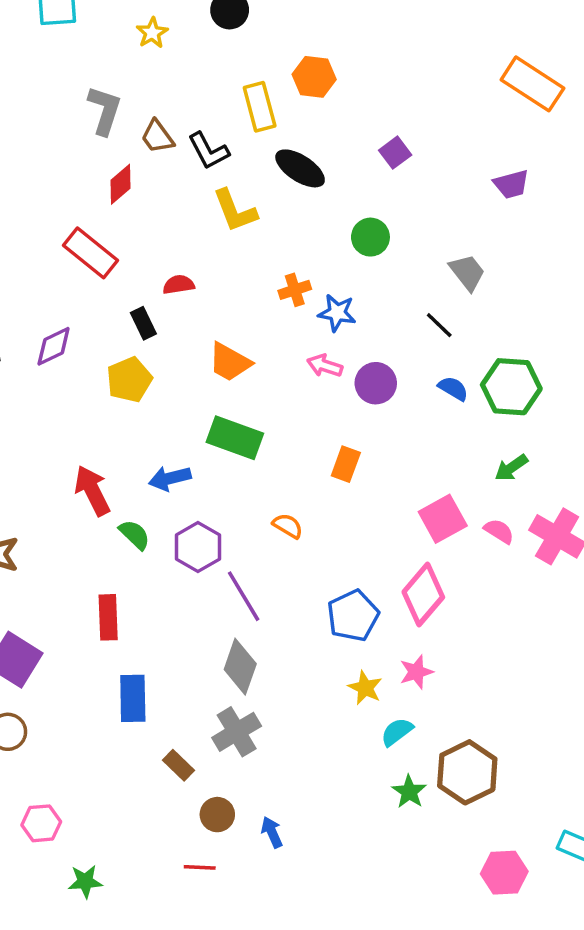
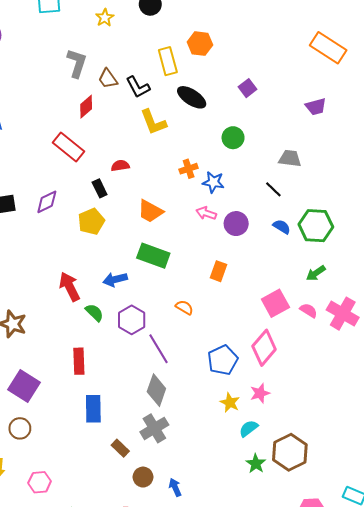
gray trapezoid: (467, 272) -> (290, 158), turned -45

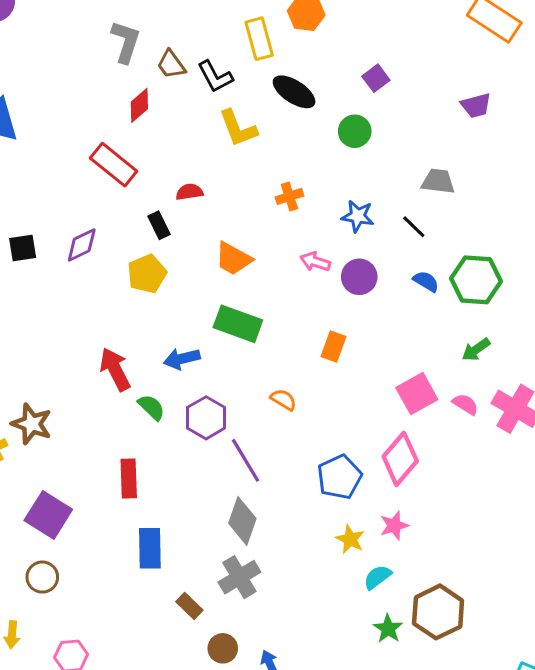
green circle: (233, 138) -> (355, 131), moved
blue star: (213, 182) -> (358, 216), moved

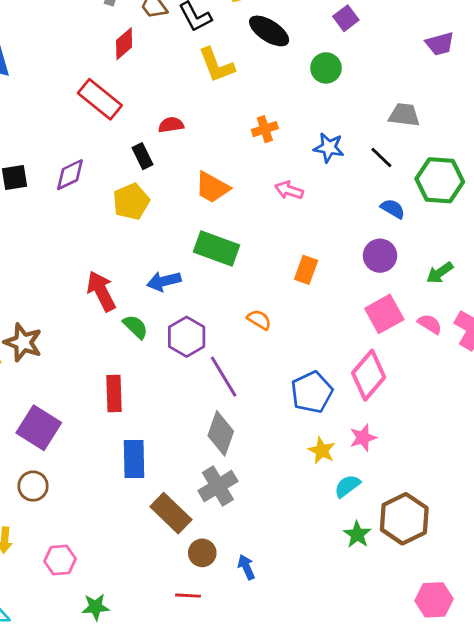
purple circle: (359, 277) -> (380, 256), moved
green hexagon: (476, 280) -> (440, 180), moved
brown rectangle: (189, 606) -> (171, 513), size x1.6

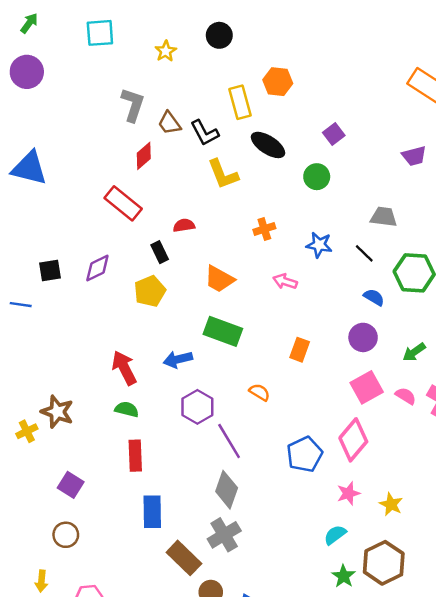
green semicircle: (135, 327) -> (127, 409), moved, turned -30
purple square: (39, 428) -> (71, 485), size x0.7
yellow star: (322, 450) -> (391, 504), moved

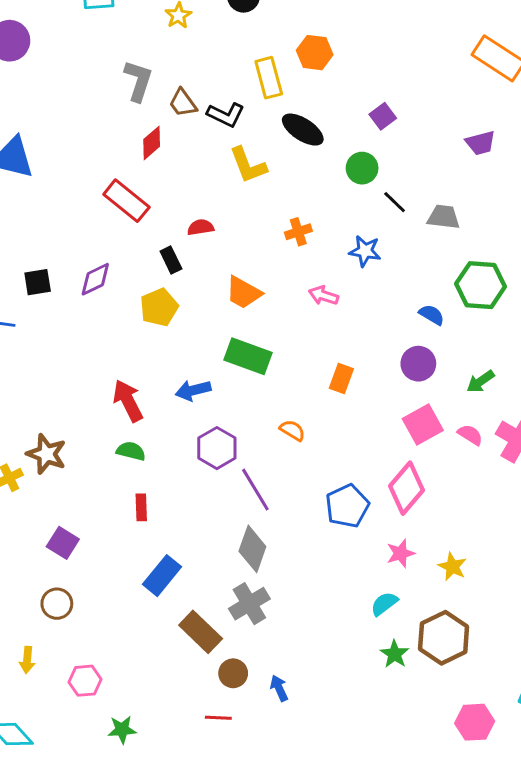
black L-shape: (205, 133) -> (226, 115), turned -36
black line: (364, 253) -> (395, 202), moved
red rectangle: (135, 456) -> (141, 507), size x0.7
blue rectangle: (152, 512) -> (162, 576), turned 40

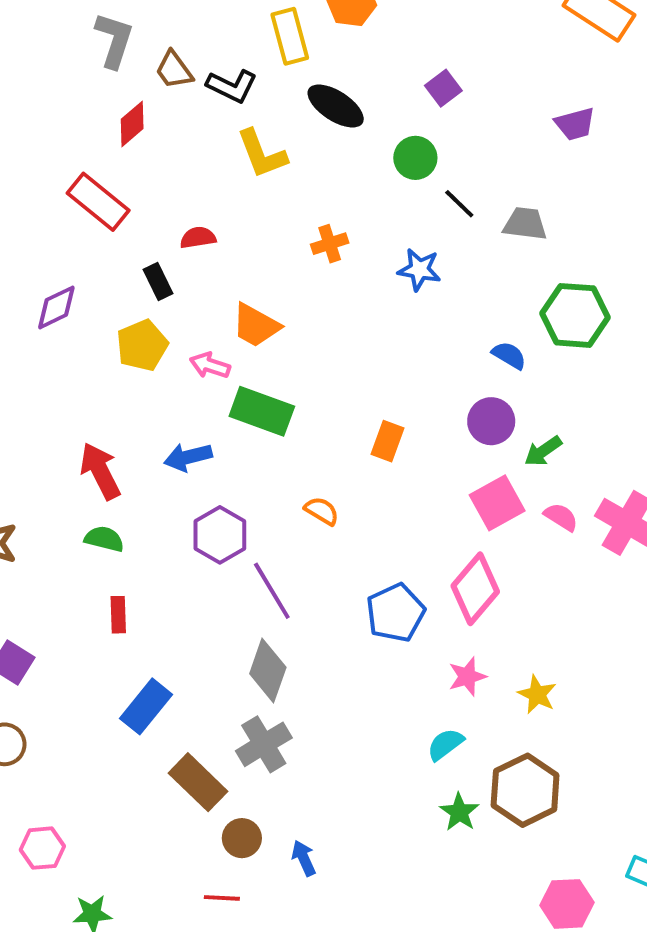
pink arrow: (324, 296) -> (210, 365), moved
green arrow: (481, 381) -> (543, 451), moved

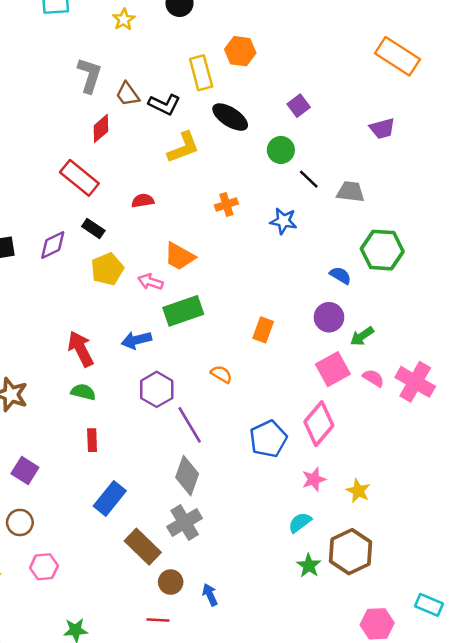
yellow L-shape: (262, 154) -> (183, 147), turned -90
black rectangle: (158, 282) -> (93, 229), moved, turned -30
green rectangle: (262, 411) -> (183, 311), turned -39
pink hexagon: (42, 848) -> (44, 567), moved

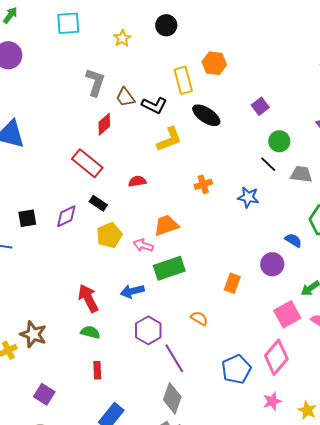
green circle: (281, 150) -> (279, 141), moved
orange trapezoid: (179, 256) -> (166, 225), turned 132
purple circle: (329, 317) -> (272, 264), moved

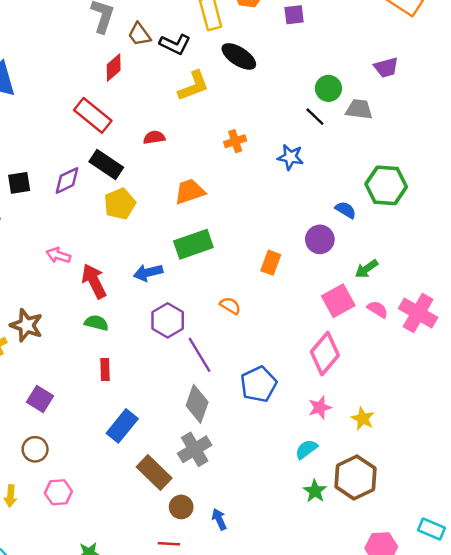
purple square: (260, 106) -> (294, 15), moved, turned 30
gray trapezoid: (301, 174) -> (359, 109), moved
black rectangle: (98, 203) -> (106, 164), size x1.5
pink arrow: (143, 245) -> (58, 255), moved
blue pentagon: (236, 369) -> (258, 384), moved

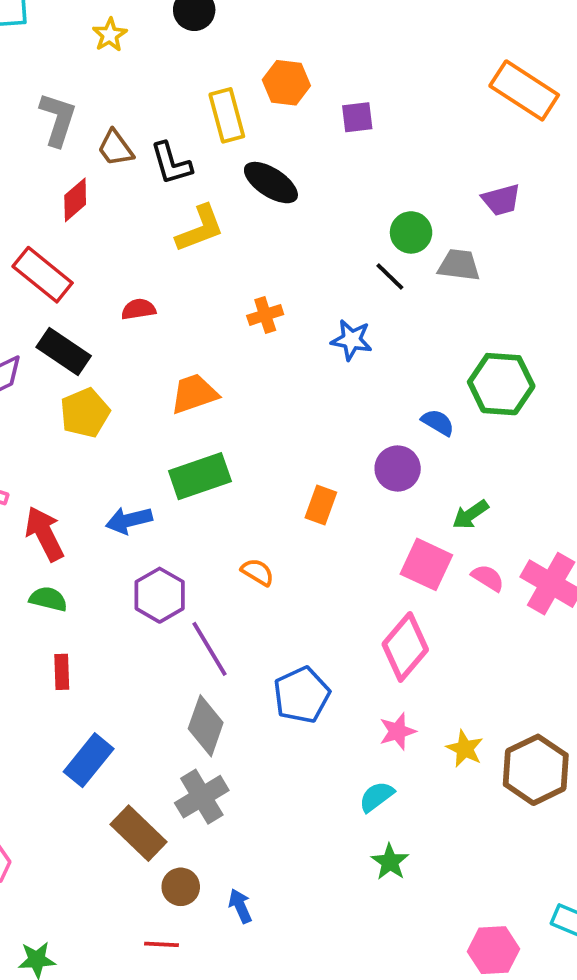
black L-shape: (175, 44) -> (171, 163), turned 48
pink square: (338, 301) -> (426, 564), turned -36
brown hexagon: (355, 478) -> (536, 770), moved

